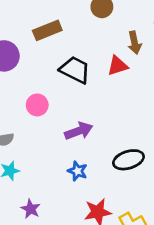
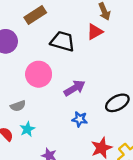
pink circle: (37, 105) -> (39, 74), size x1.5

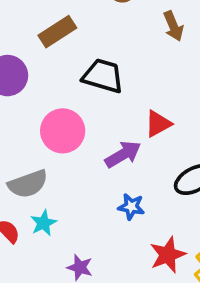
red triangle: (95, 32) -> (158, 124), moved
gray semicircle: (18, 106) -> (28, 184), size x1.5

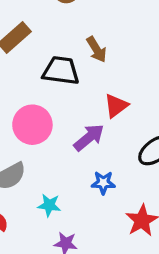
brown arrow: (173, 26) -> (97, 49), moved
cyan star: (43, 223) -> (49, 205), moved, turned -30

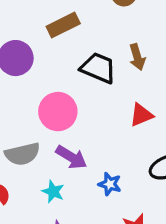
purple arrow: (89, 137) -> (71, 157), moved, turned 56

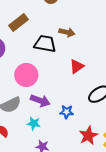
brown arrow: (137, 57) -> (67, 32), turned -49

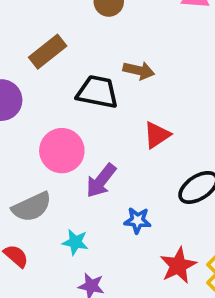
purple arrow: (40, 101) -> (101, 181), moved, turned 108

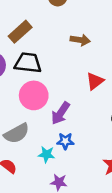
black trapezoid: (97, 92) -> (28, 63), moved
blue star: (137, 220) -> (65, 141), moved

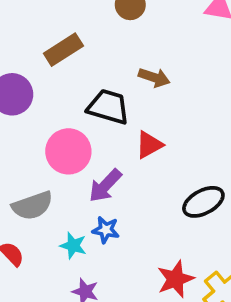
black trapezoid: (28, 63) -> (108, 107), moved
red triangle: (95, 81) -> (149, 145), moved

